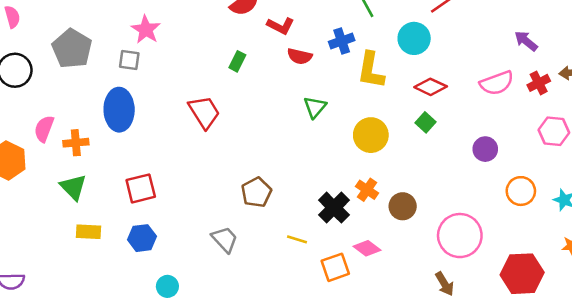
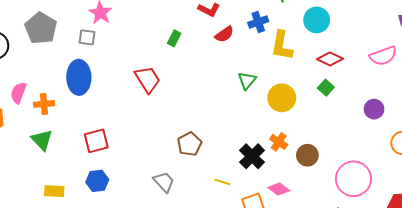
red semicircle: (300, 56) -> (224, 34), turned -48
green triangle: (315, 107) -> (247, 80), moved
yellow rectangle: (89, 232) -> (54, 191), moved

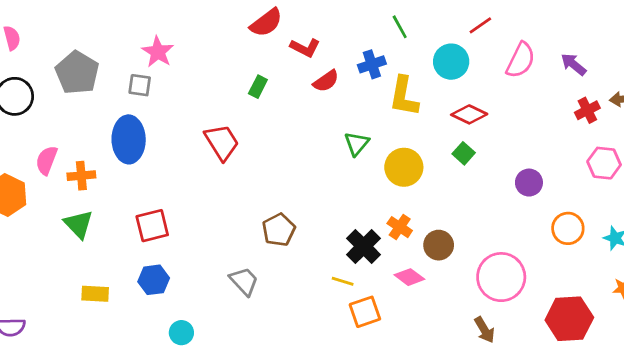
pink semicircle: (383, 56) -> (521, 60), moved, turned -44
yellow line: (222, 182) -> (343, 281), moved
pink diamond: (279, 189) -> (409, 277), moved

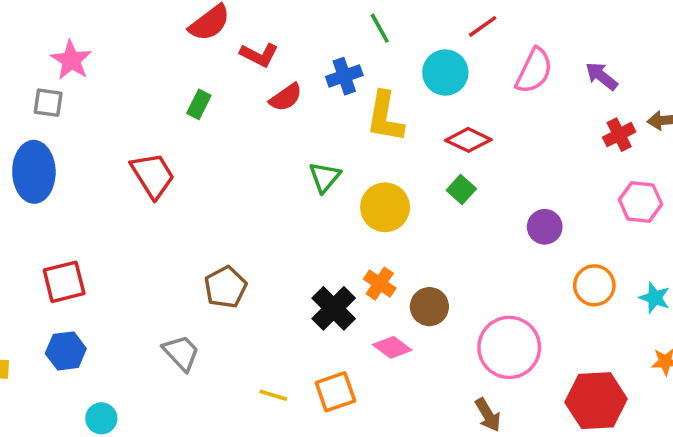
yellow line: (343, 281) -> (273, 395), moved

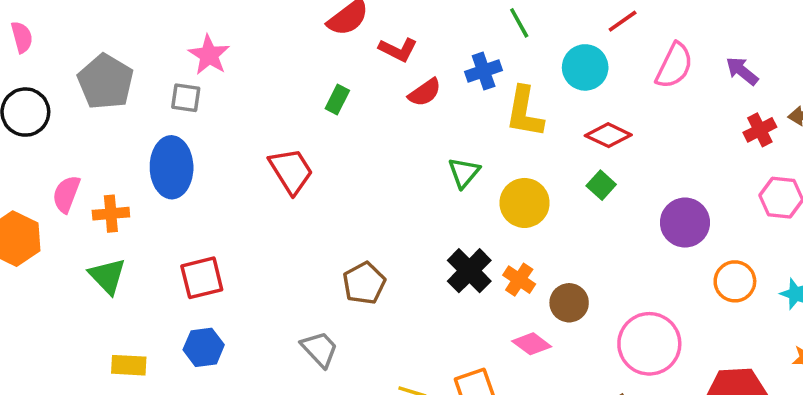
purple circle: (545, 227) -> (685, 223), size x1.4
black cross: (334, 308) -> (469, 271), moved

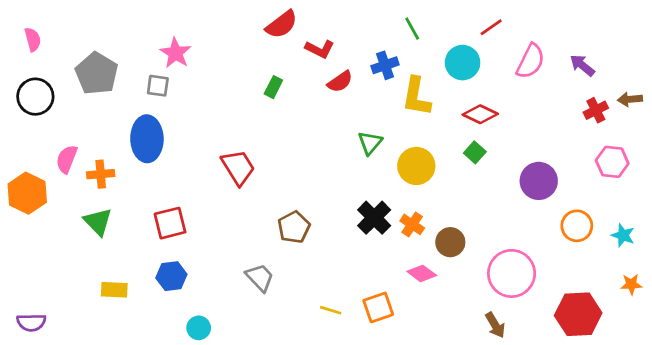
red trapezoid: (291, 171) -> (238, 167), moved

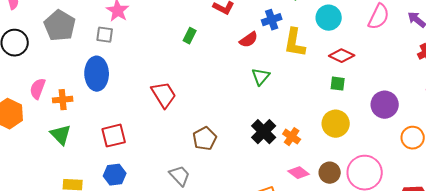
red semicircle: (340, 82) -> (249, 40), moved
green square: (475, 152) -> (338, 84), turned -35
yellow circle: (416, 166) -> (336, 124), moved
brown circle: (450, 242) -> (330, 173), moved

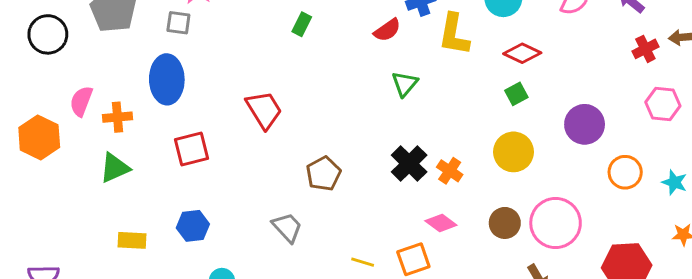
green square: (338, 84) -> (516, 94), turned -35
green triangle: (61, 135) -> (115, 168), turned 50
red square: (114, 136) -> (191, 149), moved
pink diamond: (299, 173) -> (441, 223), moved

